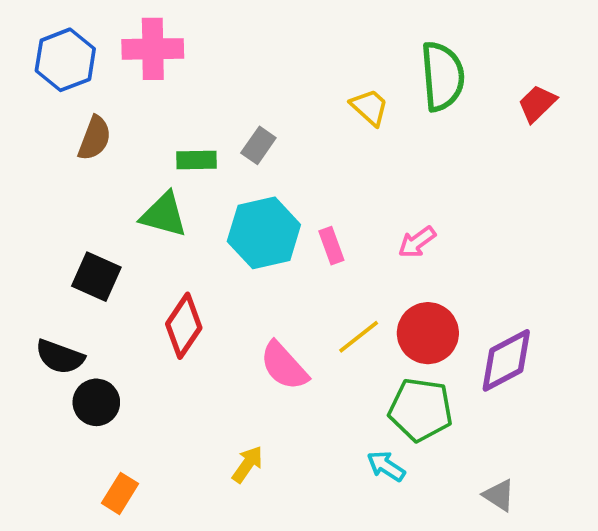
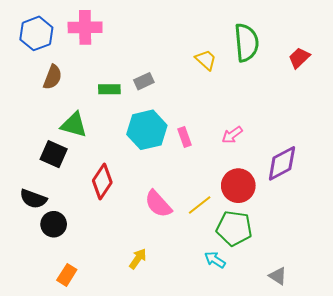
gray rectangle: (258, 145) -> (144, 81), turned 30
green triangle: (164, 215) -> (74, 125), moved
yellow line: (359, 337) -> (200, 205), moved
purple diamond: (506, 360) -> (282, 163), moved

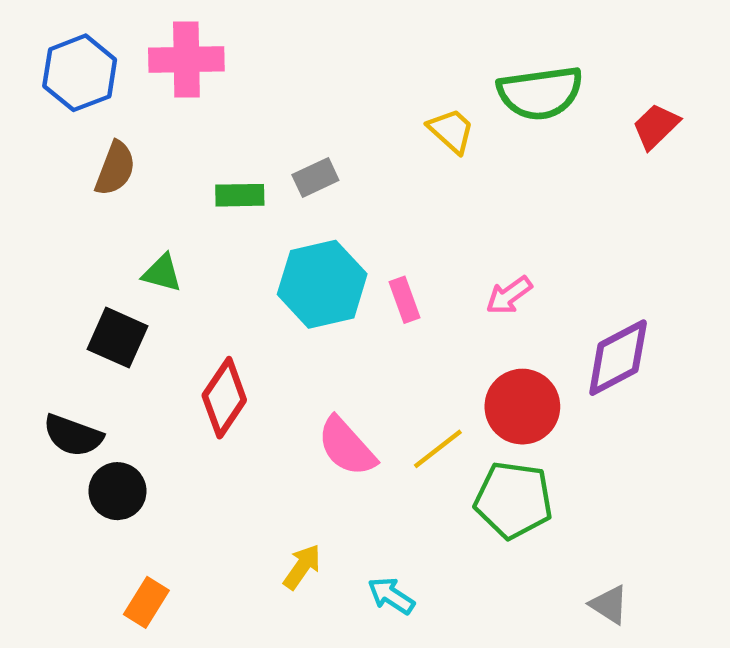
green semicircle: (246, 43) -> (540, 93), turned 87
green triangle: (74, 125) -> (162, 273), size x0.7
cyan arrow: (215, 260) -> (391, 596), moved

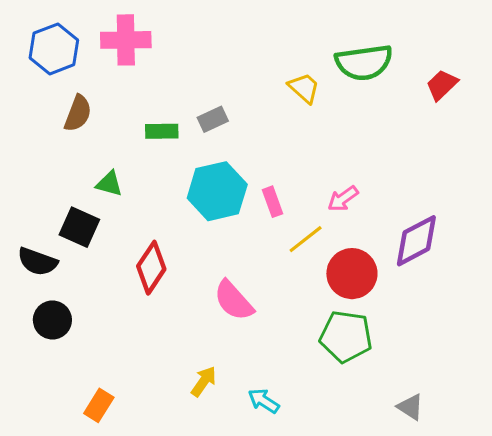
black semicircle: (73, 435) -> (37, 262), moved
yellow line: (438, 449) -> (306, 239), moved
black circle: (117, 491) -> (52, 320), moved

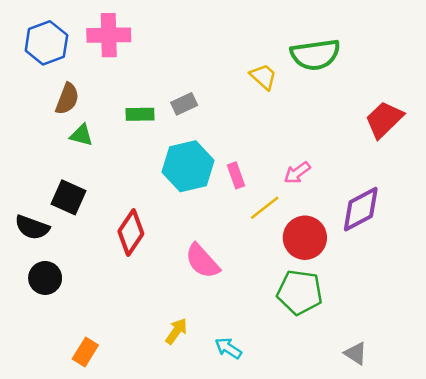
red trapezoid: (442, 85) -> (384, 120), moved, size x1.4
green triangle: (109, 184) -> (81, 135), moved

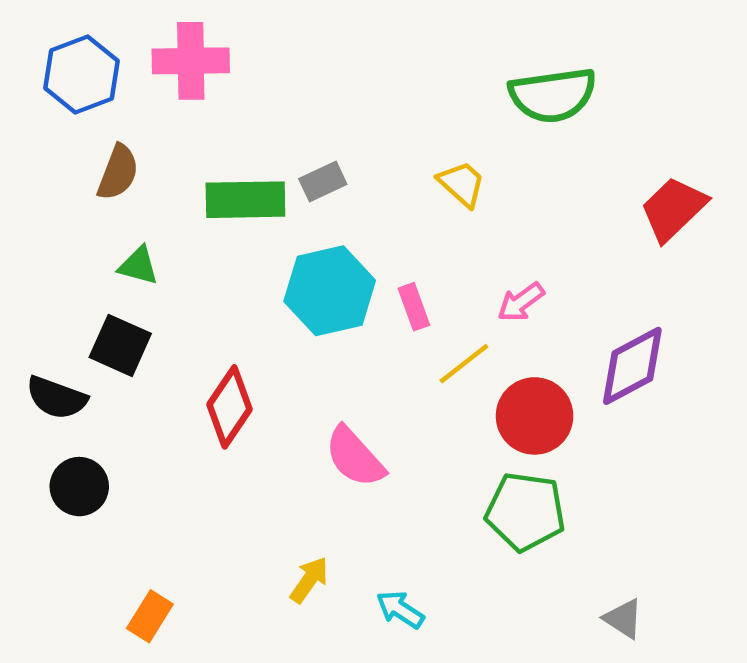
yellow trapezoid: (263, 77) -> (462, 184), moved
green rectangle: (140, 114) -> (245, 200), size x1.6
green triangle: (81, 135) -> (138, 266), moved

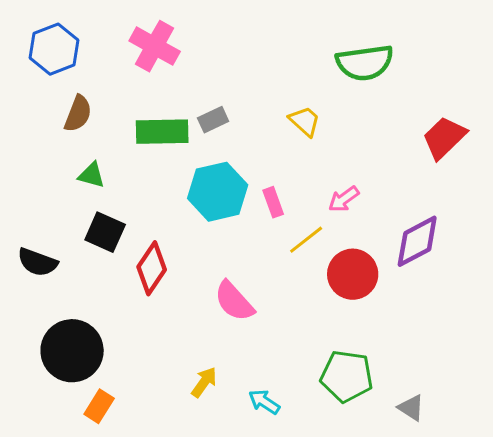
pink cross: (191, 61) -> (155, 46), moved, turned 30
black square: (120, 345) -> (105, 232), moved
black circle: (79, 487) -> (72, 351), moved, size x1.6
green pentagon: (525, 512) -> (347, 376), moved

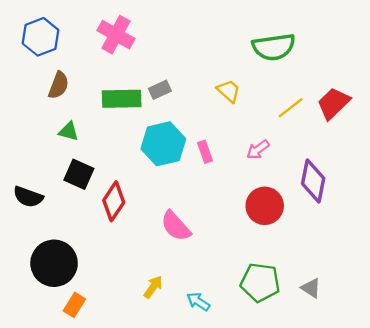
yellow line: (306, 240) -> (291, 108), moved
purple diamond: (417, 241) -> (313, 181), turned -51
gray triangle: (411, 408) -> (311, 288), moved

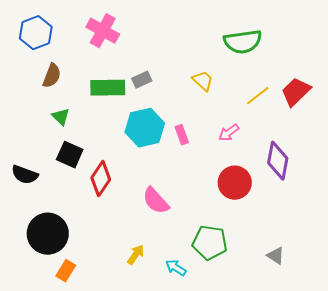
green triangle: (69, 131) -> (61, 117), turned 30
green pentagon: (260, 282) -> (210, 243), moved

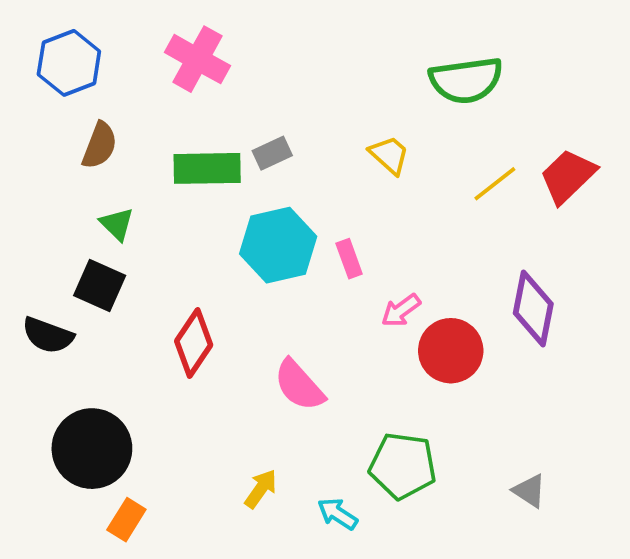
pink arrow: (229, 133) -> (401, 310), moved
black square: (70, 155) -> (100, 285), moved

